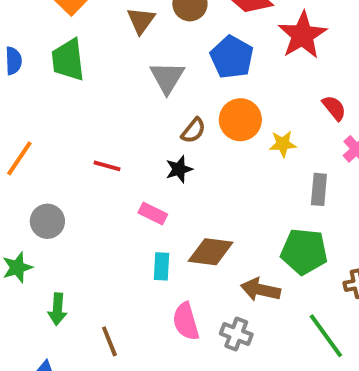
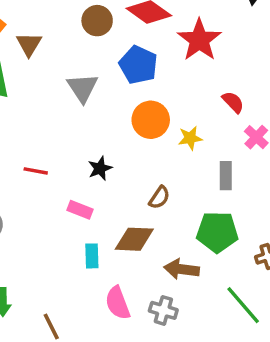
brown triangle: (141, 20) -> (29, 44), moved
brown semicircle: (193, 131) -> (159, 198), moved

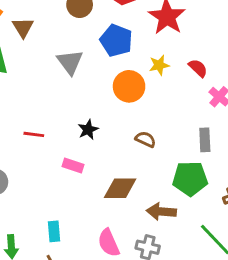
yellow star: (190, 138) -> (159, 65), moved
gray rectangle: (226, 176) -> (205, 140), moved
brown semicircle: (159, 198) -> (146, 139), moved, turned -96
cyan rectangle: (92, 256) -> (54, 231), moved

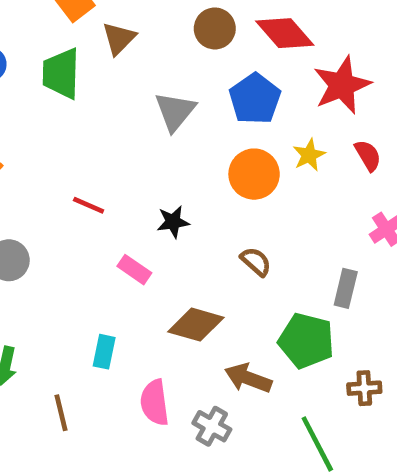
yellow star: (159, 65) -> (309, 155), turned -30
red semicircle: (198, 68) -> (368, 155), moved
cyan rectangle: (54, 231) -> (104, 352), moved

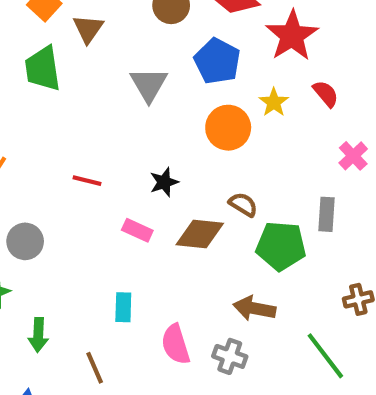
brown diamond: (196, 325) -> (200, 234), moved
green pentagon: (306, 341) -> (281, 246), moved

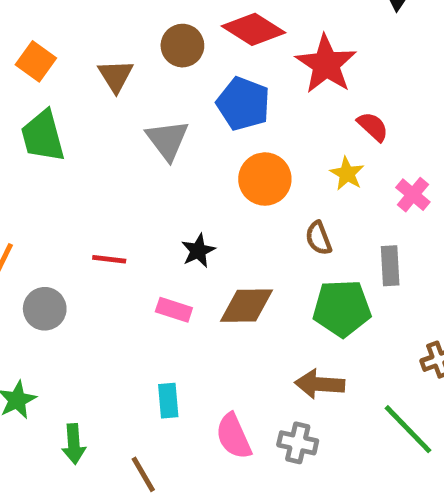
brown triangle: (88, 29) -> (116, 76), moved
yellow star: (274, 102) -> (347, 174), moved
brown semicircle: (243, 204) -> (318, 238), moved, turned -136
gray circle: (25, 241) -> (45, 309), moved

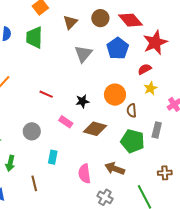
red semicircle: (373, 127) -> (145, 69), moved, turned -88
orange circle: (265, 179) -> (115, 95), moved
gray circle: (45, 309) -> (32, 131), moved
pink semicircle: (234, 436) -> (85, 174), moved
gray cross: (298, 443) -> (105, 197), moved

